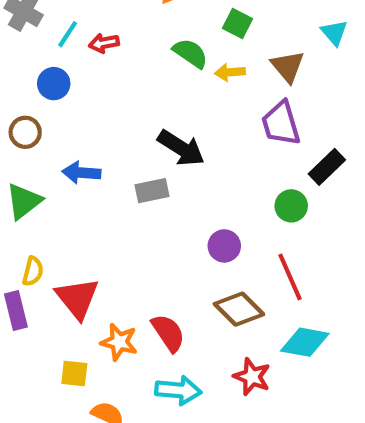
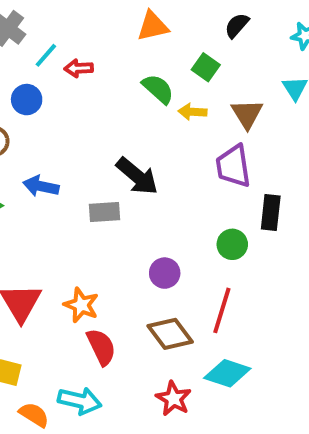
black rectangle: (327, 167) -> (271, 213), turned -48
red line: (290, 277) -> (222, 310), turned 33
orange star: (119, 342) -> (81, 305), moved
cyan arrow: (178, 390) -> (80, 401), moved

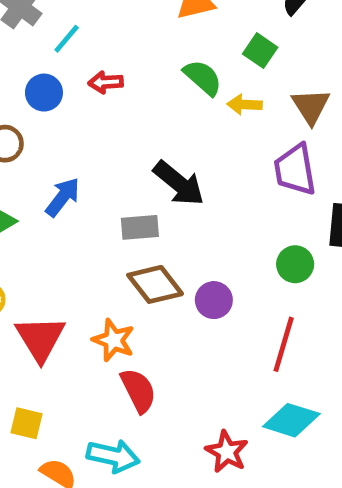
red arrow: (79, 68) -> (106, 82), moved
blue arrow: (41, 186) -> (63, 197), turned 116
brown diamond: (170, 334) -> (155, 284), moved

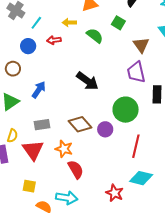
yellow arrow: (245, 105) -> (69, 23), moved
gray rectangle: (140, 227) -> (42, 125), moved
green circle: (295, 264) -> (126, 110), moved, size x1.6

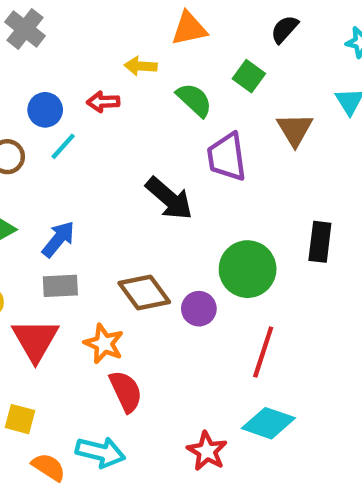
cyan line: (36, 23) -> (63, 146), moved
purple trapezoid: (136, 72) -> (227, 157), moved
blue arrow: (39, 90) -> (58, 239), moved

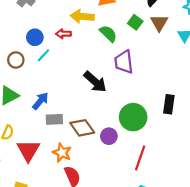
yellow arrow: (141, 66) -> (82, 16), size x1.5
brown triangle: (295, 130) -> (159, 23), moved
gray rectangle: (60, 286) -> (54, 119), moved

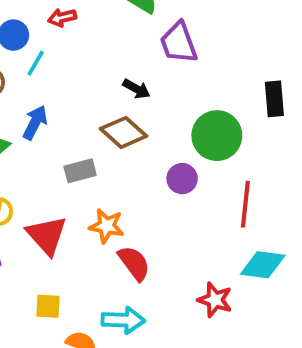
black arrow: (95, 82) -> (136, 89), size x0.6
blue arrow: (40, 101) -> (35, 123), moved
brown diamond: (82, 128) -> (123, 132), moved

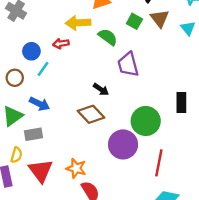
blue arrow: (35, 123) -> (40, 104), turned 84
gray rectangle: (80, 171) -> (33, 134), moved
purple circle: (182, 179) -> (123, 144), size x1.6

